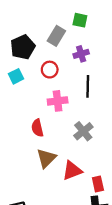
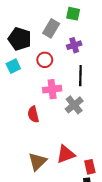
black pentagon: (23, 47) -> (20, 39), turned -30
gray cross: (83, 131) -> (74, 105), moved
brown triangle: (46, 158) -> (37, 162), moved

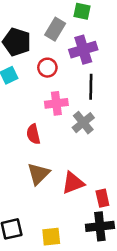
purple cross: (74, 45) -> (83, 50), size x1.5
brown triangle: (37, 162) -> (38, 174), moved

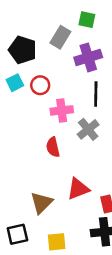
red circle: (47, 68) -> (40, 85), moved
red semicircle: (33, 134) -> (53, 147), moved
brown triangle: (38, 174) -> (41, 203), moved

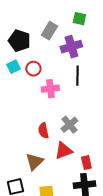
green square: (87, 20) -> (79, 19), moved
gray cross: (88, 129) -> (69, 125), moved
red semicircle: (53, 147) -> (43, 131), moved

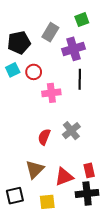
green square: (79, 19) -> (82, 20), turned -32
black pentagon: (19, 41) -> (19, 43), turned -30
red semicircle: (43, 131) -> (44, 137), turned 35
red triangle: (63, 151) -> (64, 177), moved

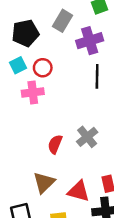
pink cross: (51, 93) -> (33, 92), moved
red triangle: (64, 177) -> (79, 191), turned 36

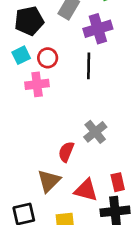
black line: (97, 76) -> (89, 66), moved
red semicircle: (55, 144) -> (66, 152), moved

